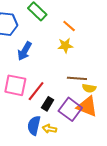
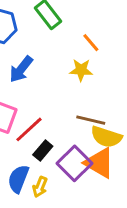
yellow semicircle: (89, 88) -> (106, 137), size x1.5
yellow arrow: (49, 129) -> (40, 187), turned -88

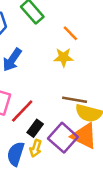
yellow arrow: (40, 187) -> (36, 148), moved

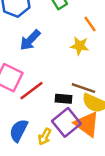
black rectangle: (35, 128) -> (64, 99), moved, turned 49
yellow arrow: (36, 148) -> (45, 137), moved

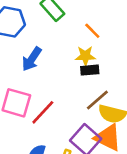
brown line: (83, 88) -> (97, 100), turned -50
black rectangle: (64, 99) -> (90, 70), moved

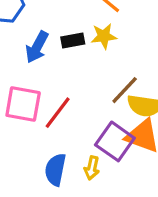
black rectangle: (90, 70) -> (73, 40), moved

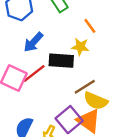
black rectangle: (73, 40) -> (61, 61), moved, size x1.5
red line: (58, 113) -> (34, 74), moved

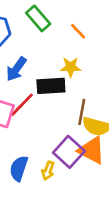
orange line: (90, 26) -> (78, 31), moved
brown line: (85, 87) -> (82, 112), turned -40

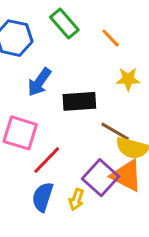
yellow star: (71, 67) -> (128, 79), moved
red line: (22, 105) -> (47, 160), moved
brown line: (82, 112) -> (115, 131), turned -70

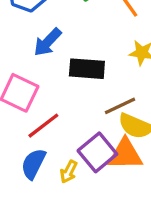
brown line: (115, 131) -> (120, 106), turned -64
orange triangle: (127, 176) -> (125, 154), turned -36

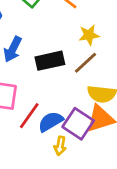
brown line: (120, 106) -> (85, 63), moved
blue semicircle: (33, 164) -> (51, 122), moved, turned 50

